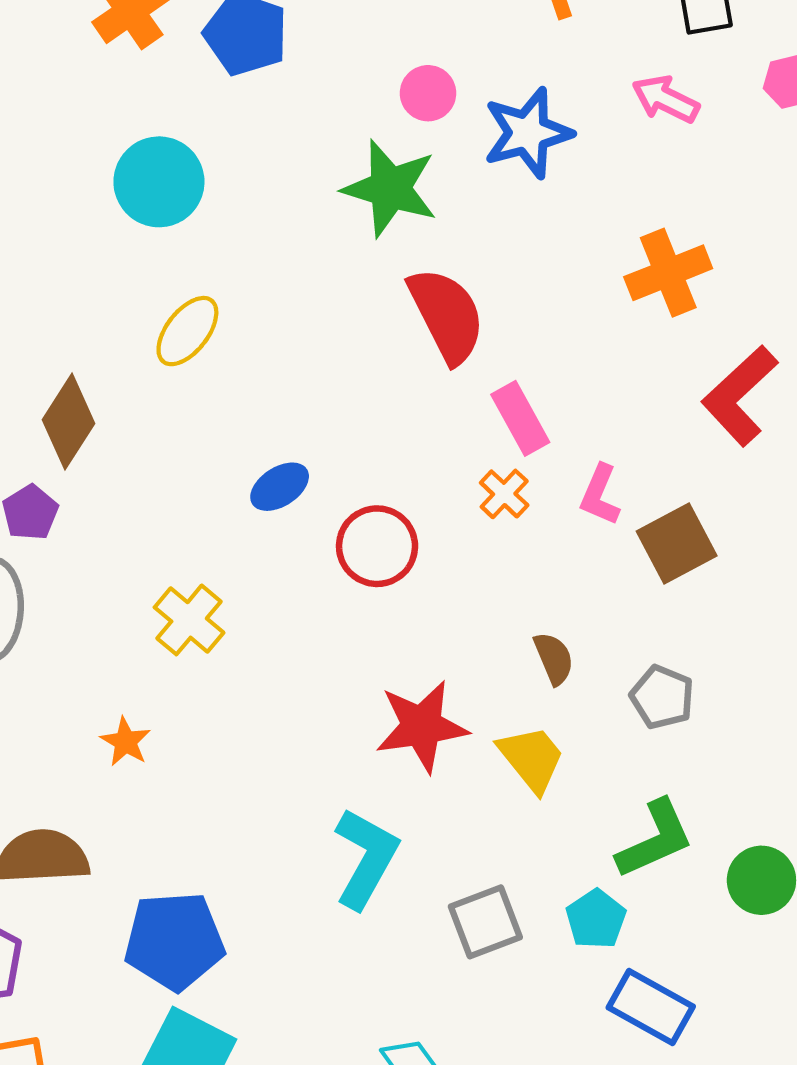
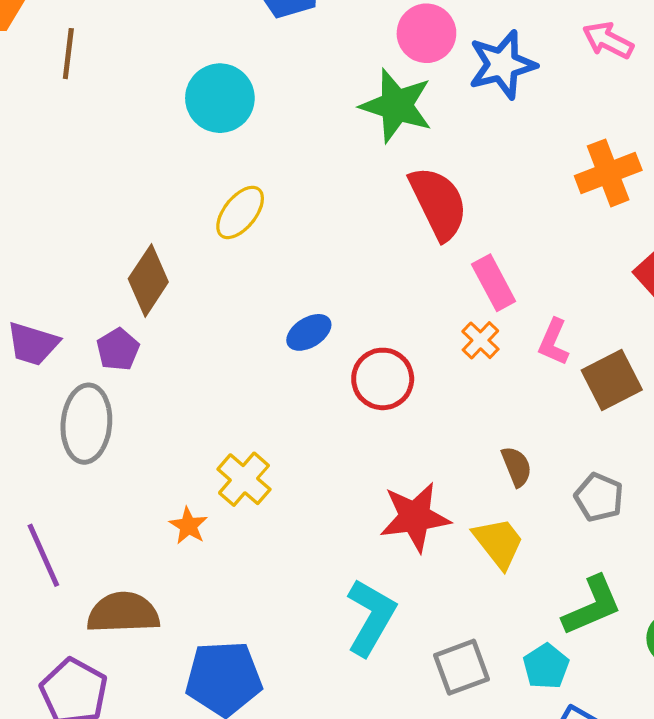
pink circle: (428, 93) -> (426, 33), size x1.4
yellow cross: (189, 620) -> (244, 479), moved

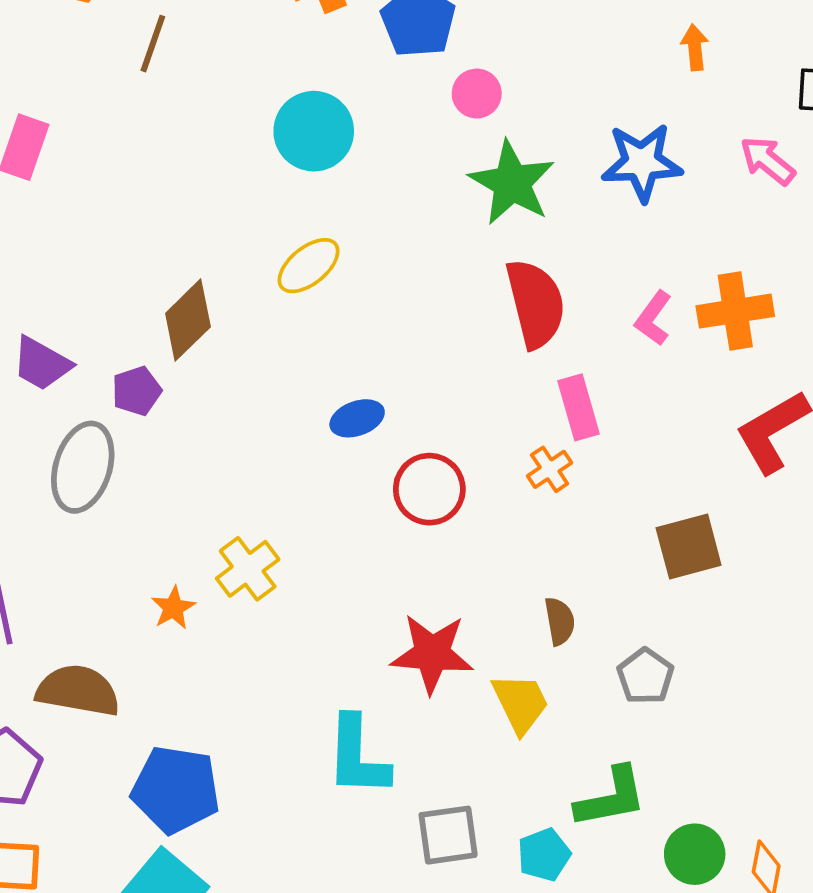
pink circle: (426, 33) -> (477, 94), moved, size x0.7
pink L-shape: (554, 342) -> (653, 318), moved
cyan L-shape: (371, 617) -> (357, 756), turned 140

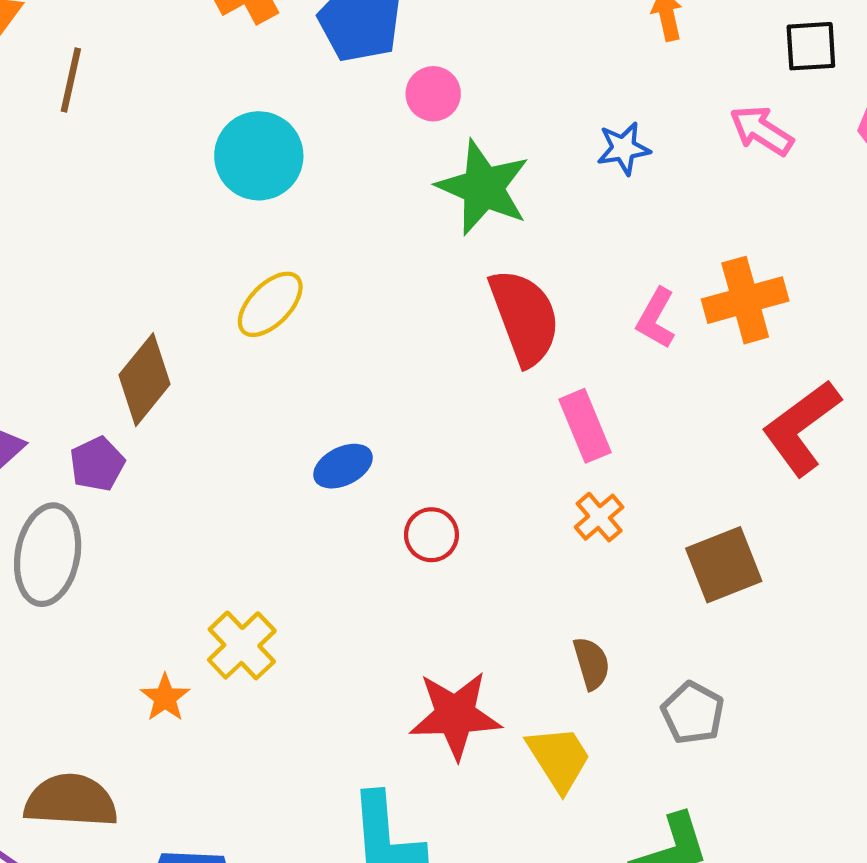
blue star: (642, 162) -> (624, 148), size x0.6
orange cross: (550, 469) -> (599, 517), moved
red circle: (429, 489) -> (431, 535), size x0.7

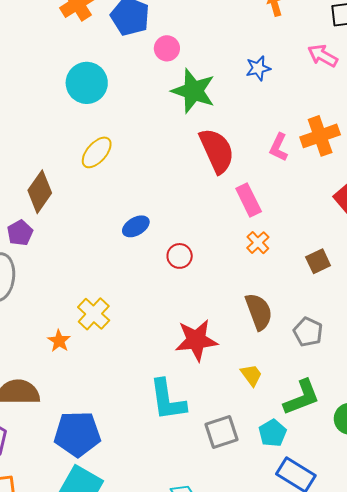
brown square: (724, 565) -> (318, 261), size x0.7
brown semicircle: (591, 663) -> (259, 312), size x1.5
yellow trapezoid: (559, 758) -> (251, 375), moved, size x0.7

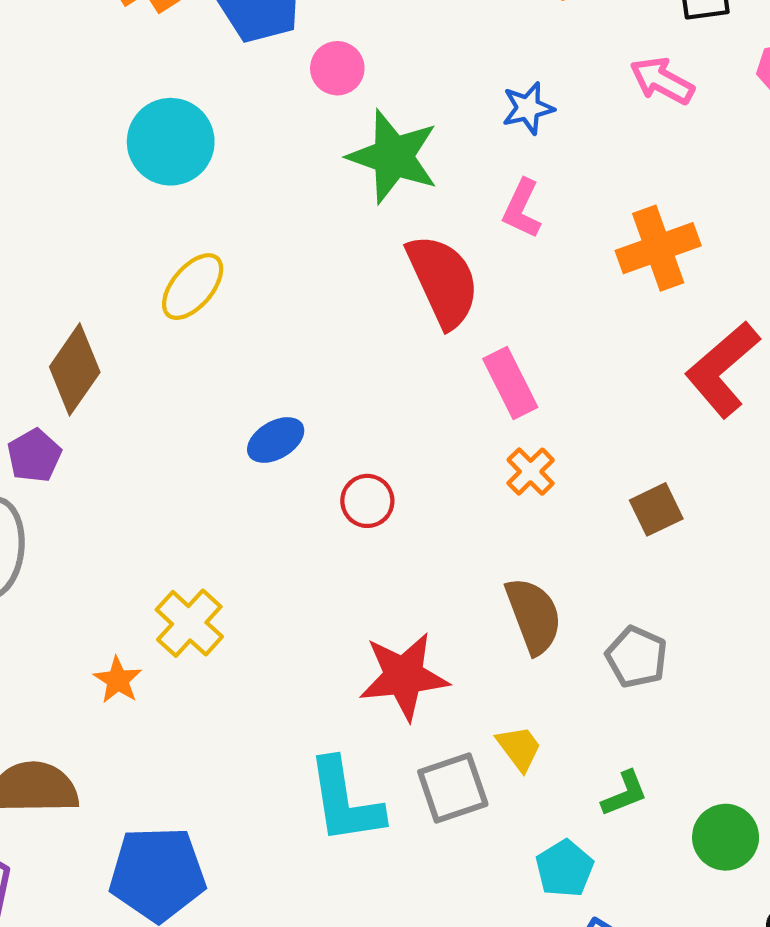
pink L-shape: (279, 147) -> (522, 209), moved
green L-shape: (302, 397) -> (625, 794), size x0.6
gray square: (221, 432) -> (453, 788), moved

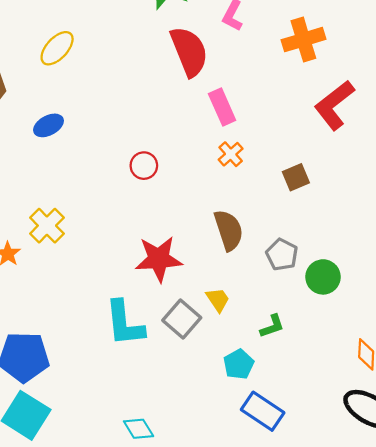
blue ellipse: (276, 440) -> (49, 125), moved
gray square: (453, 788) -> (182, 319), turned -33
green circle: (726, 837) -> (323, 277), moved

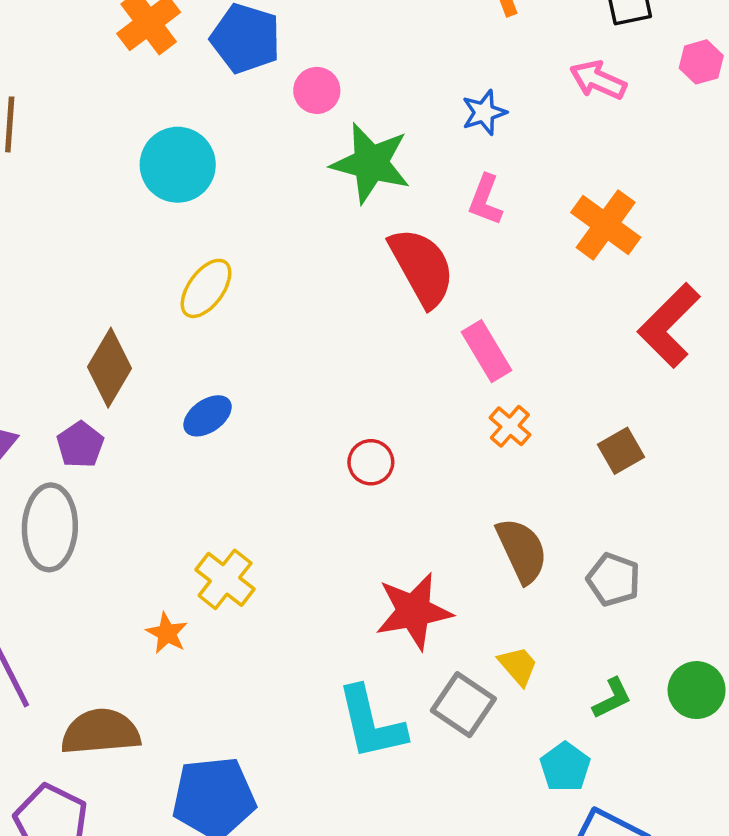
orange cross: (303, 40) -> (606, 225), turned -30
green circle: (323, 277) -> (697, 690), moved

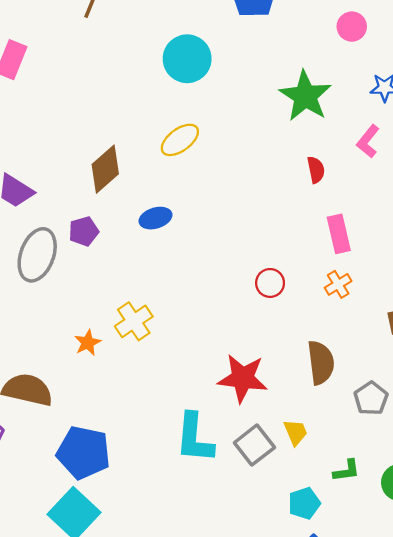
pink circle: (317, 90) -> (352, 27), moved
red semicircle: (422, 267) -> (316, 170), size x0.5
purple pentagon: (80, 445) -> (84, 231), moved
red circle: (371, 462) -> (270, 283), moved

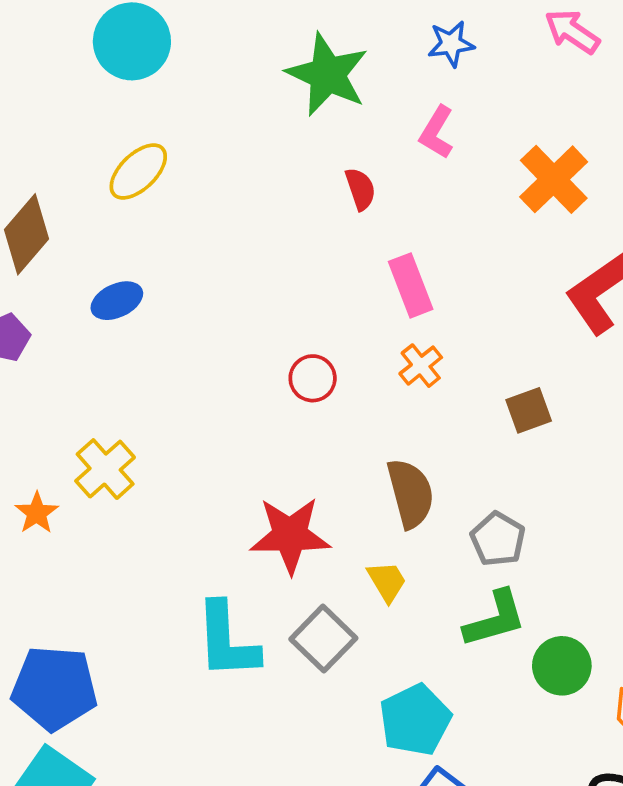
yellow trapezoid: (296, 432) -> (387, 581), moved
green L-shape: (346, 471) -> (495, 619), moved, size x1.5
cyan pentagon: (304, 503) -> (415, 720), size x1.4

